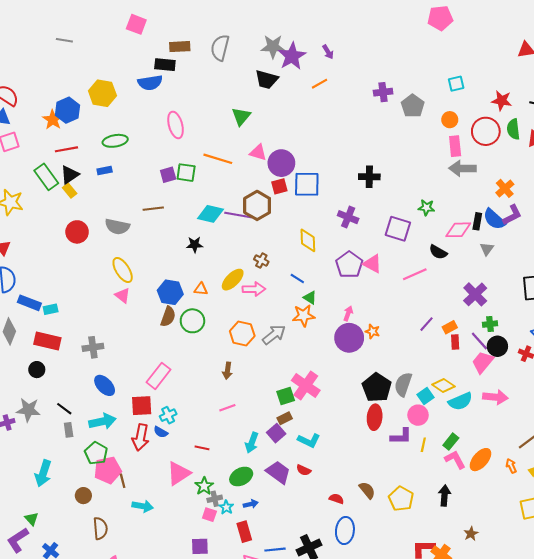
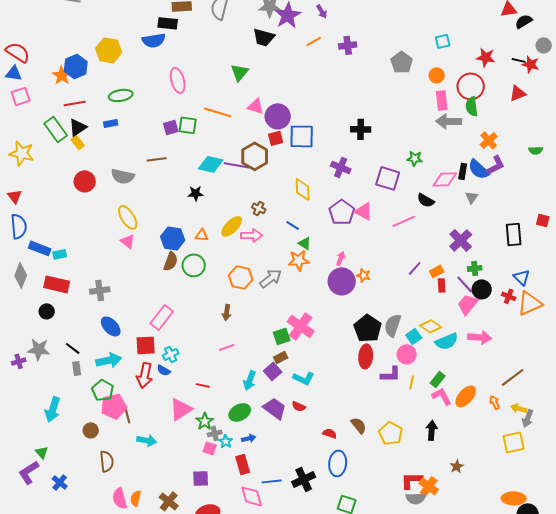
purple cross: (383, 92) -> (348, 45), moved
green semicircle: (513, 129) -> (472, 106), moved

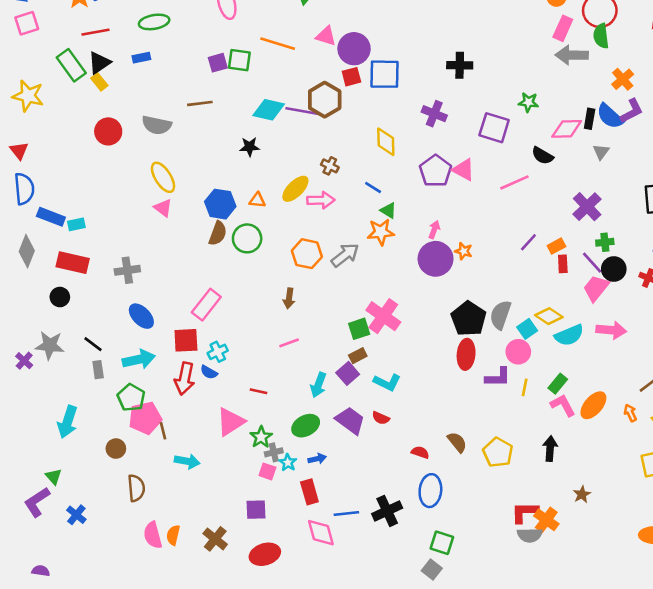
pink rectangle: (442, 100) -> (563, 28), turned 30
purple cross: (19, 361) -> (24, 361), turned -32

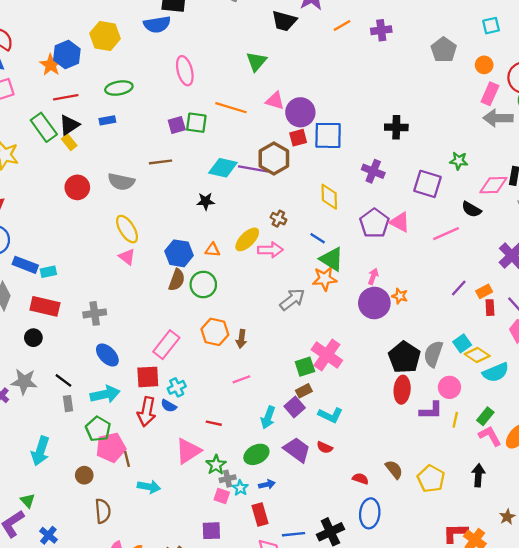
green triangle: (388, 210) -> (332, 259), size x1.6
orange hexagon: (307, 254) -> (215, 332), moved
cyan square: (527, 329) -> (462, 343), moved

